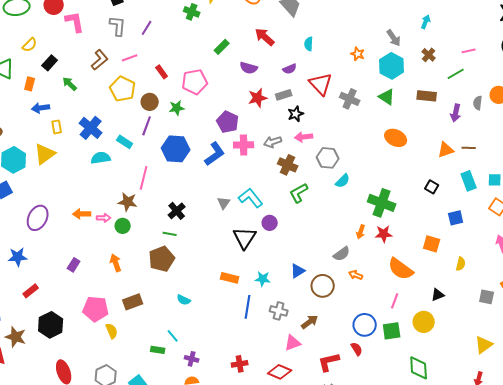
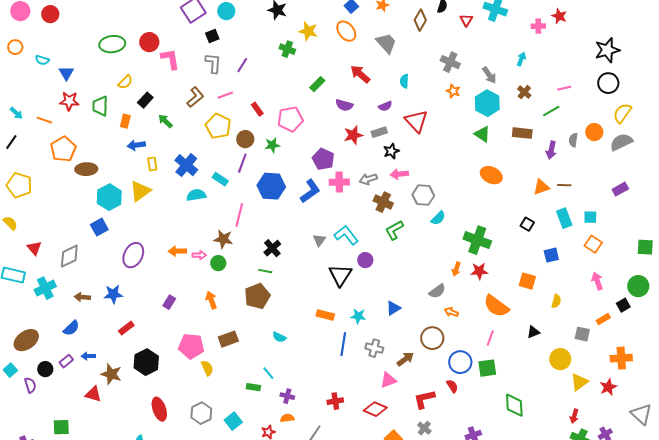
gray cross: (350, 99) -> (450, 62), moved
brown circle: (323, 286) -> (432, 338), moved
yellow circle: (424, 322) -> (560, 359), moved

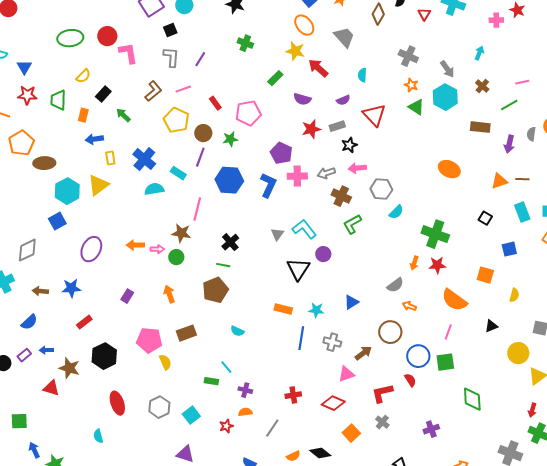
yellow star: (308, 31) -> (295, 51), moved
green triangle: (482, 134) -> (416, 107), moved
blue L-shape: (310, 191) -> (268, 185), turned -30

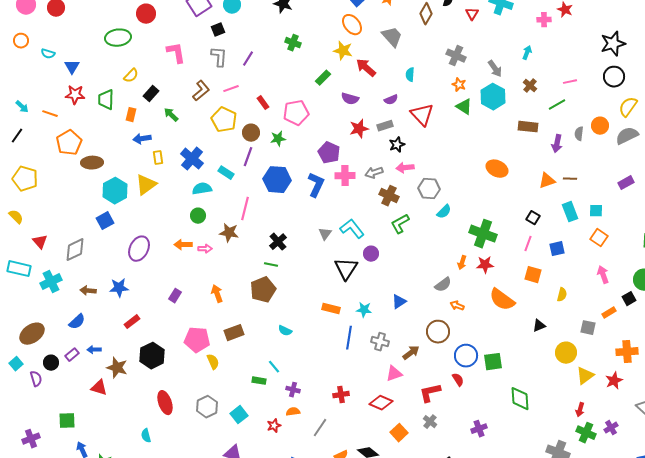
red circle: (107, 36) -> (146, 14), moved
green circle: (176, 257) -> (198, 216), moved
pink line: (448, 332) -> (528, 244), moved

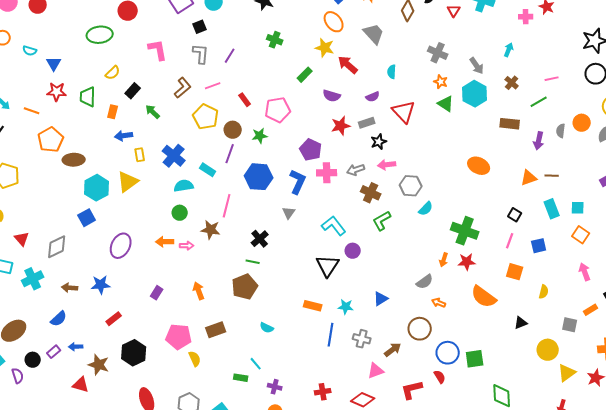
gray triangle: (325, 234) -> (289, 213), moved

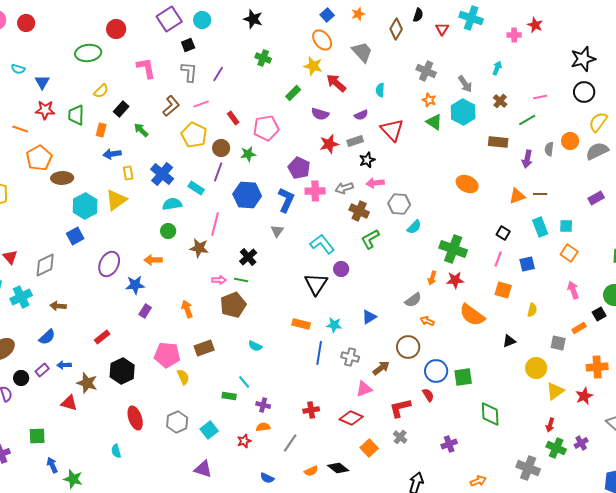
pink arrow: (187, 246) -> (219, 280), moved
blue star: (101, 285) -> (135, 285), moved

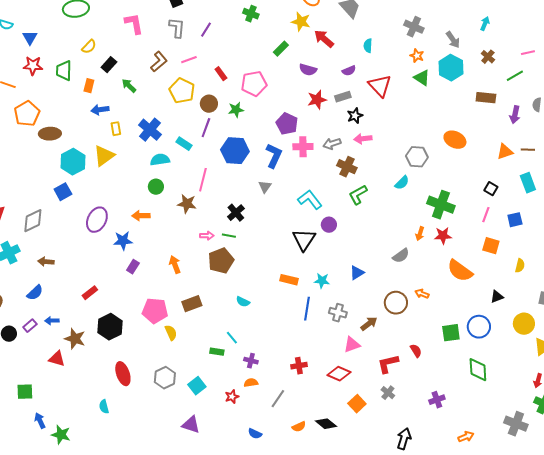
gray hexagon: (399, 204) -> (417, 157), moved
orange arrow: (427, 321) -> (422, 294), moved
blue circle: (436, 371) -> (479, 327), moved

